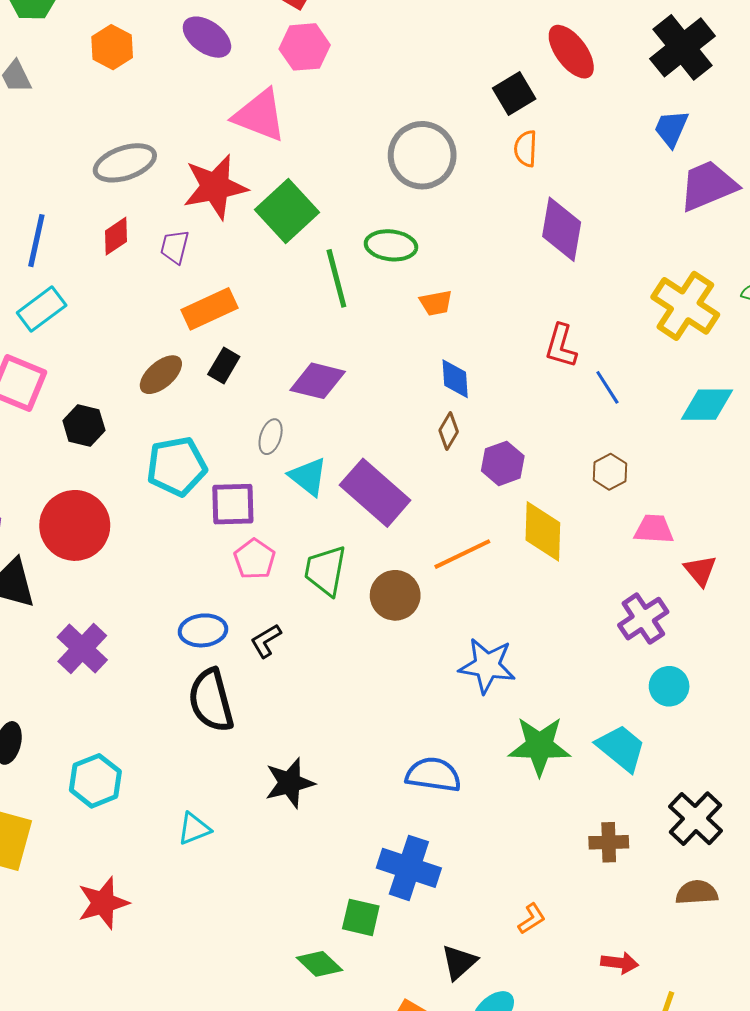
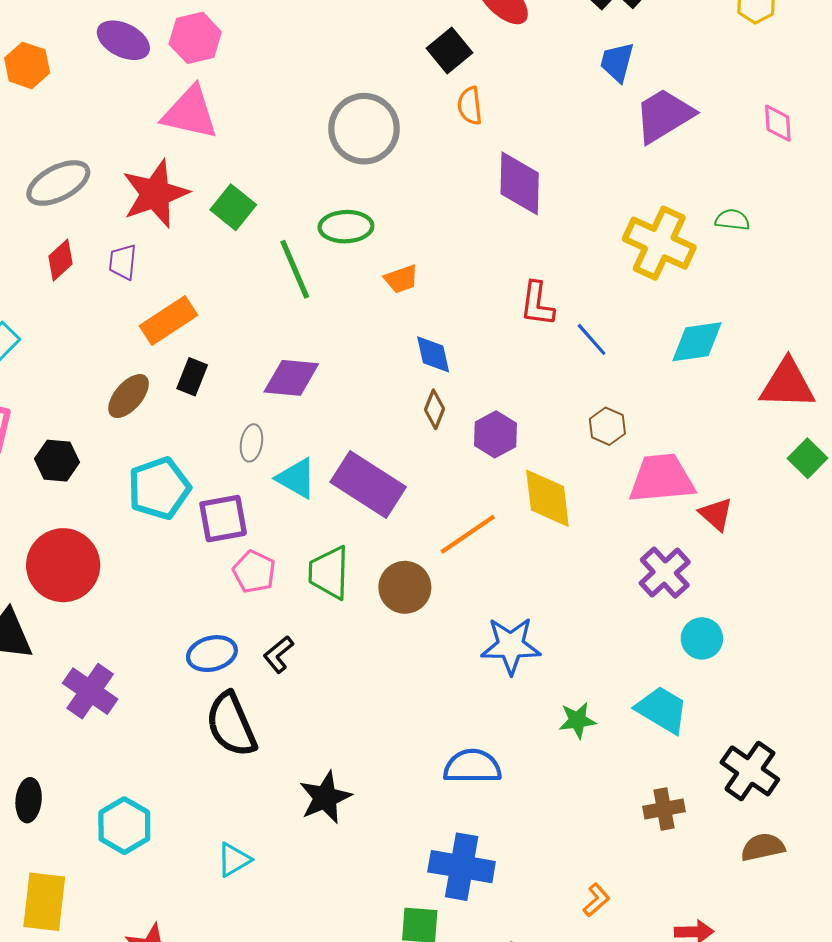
pink hexagon: (305, 47) -> (195, 38), moved
green square: (287, 211) -> (233, 207), size x0.7
pink trapezoid: (654, 529) -> (662, 479), size x1.6
green star: (539, 746) -> (577, 720), size x0.6

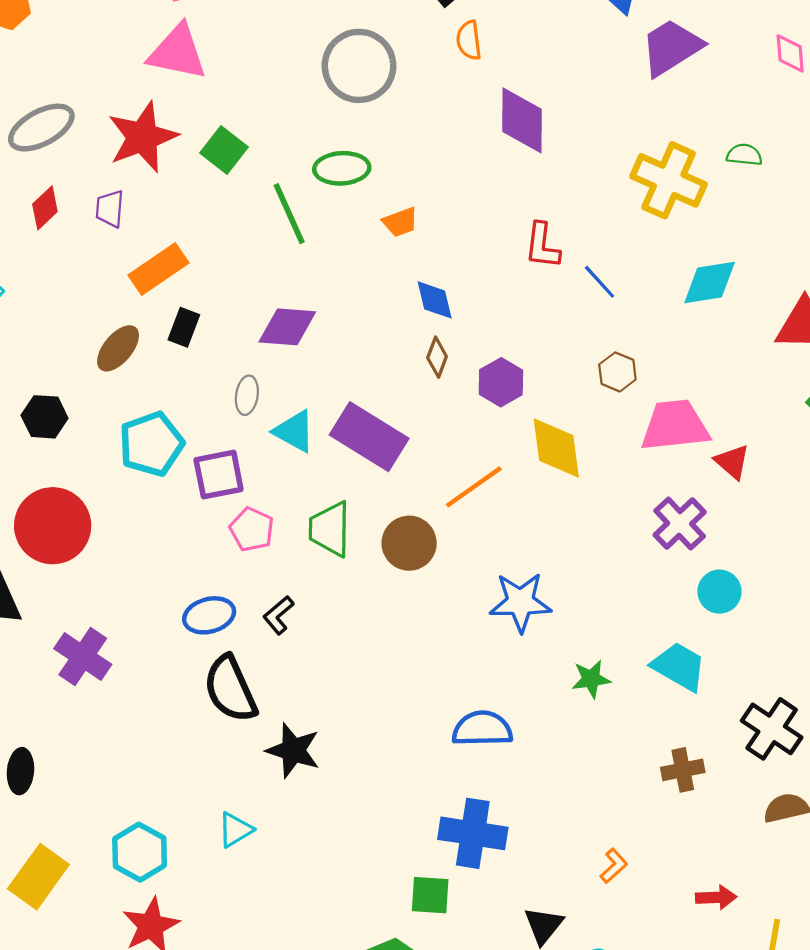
black star: (325, 797) -> (293, 750), moved, turned -30
cyan hexagon: (124, 826) -> (140, 852), moved
yellow rectangle: (44, 902) -> (38, 877), turned 30

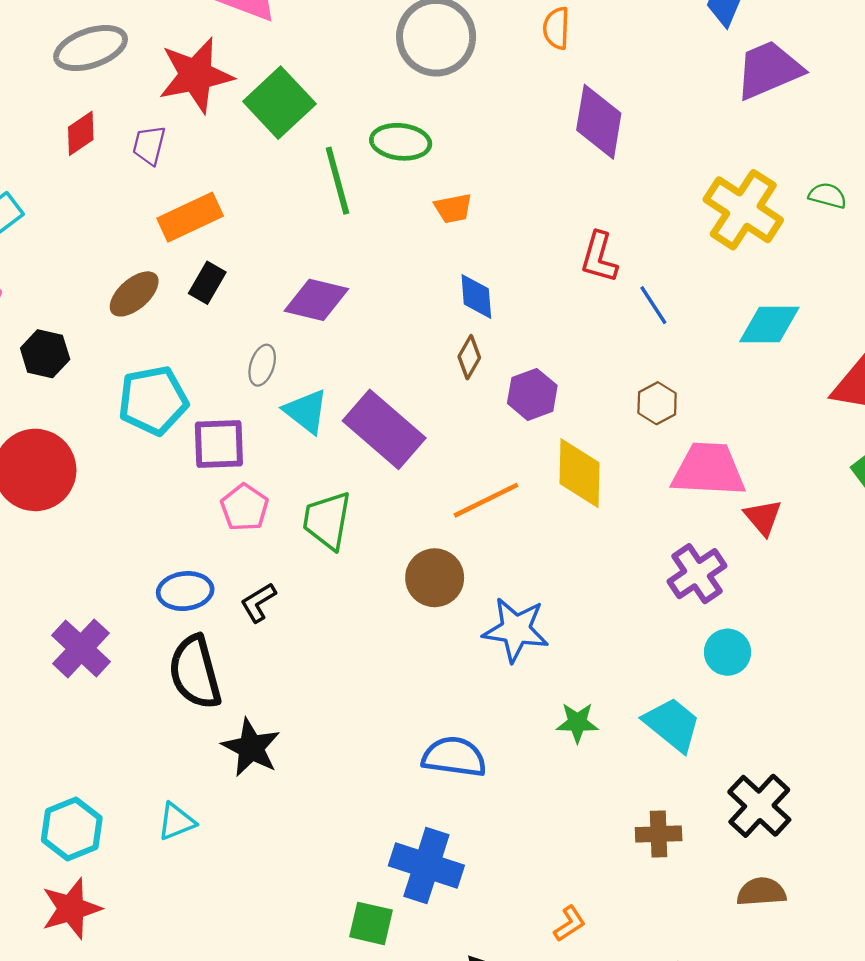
green square: (224, 150) -> (279, 103), size x1.4
brown circle: (409, 543) -> (435, 578), moved
purple cross: (83, 656) -> (81, 648), moved

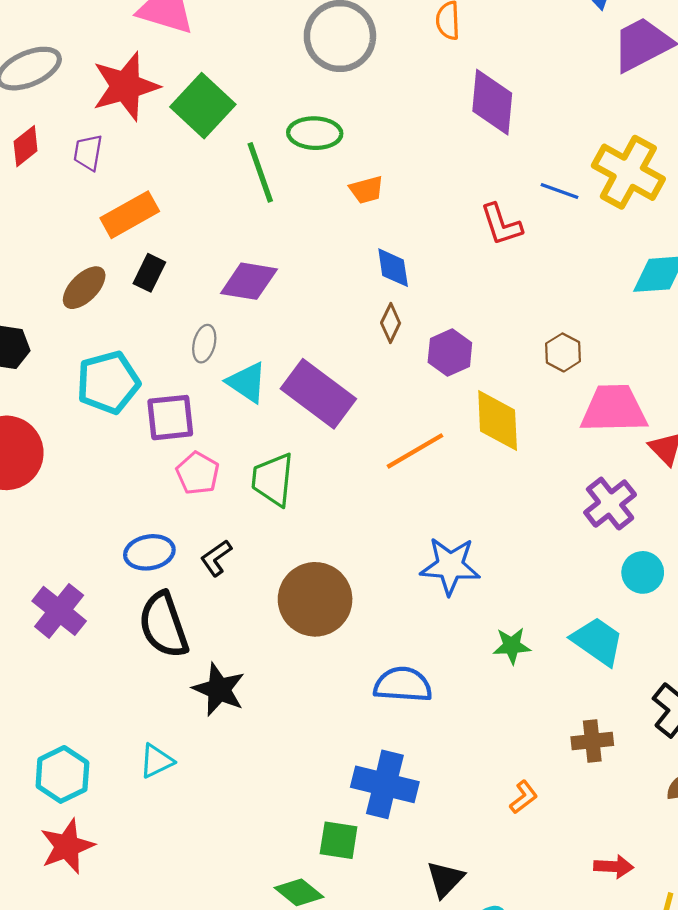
red L-shape: (599, 257) -> (501, 225), turned -30
blue line: (653, 305) -> (560, 191), moved, turned -33
brown circle: (435, 578) -> (315, 599), moved, size x1.4
orange L-shape: (570, 924) -> (524, 797), moved

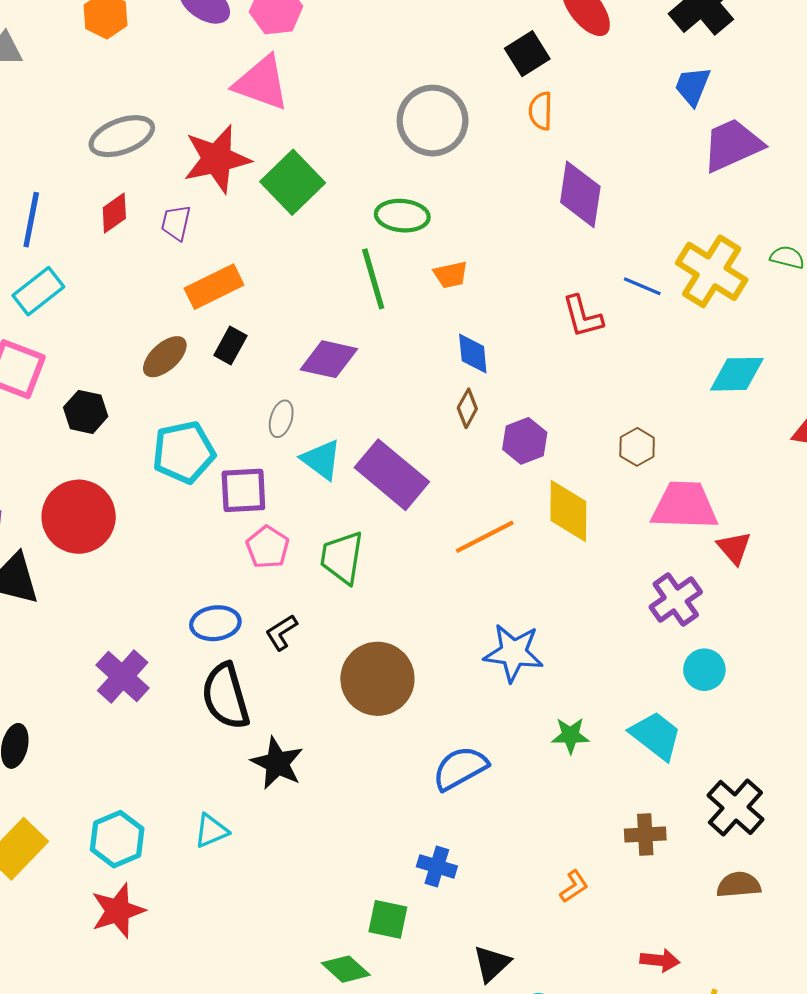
green line: (260, 172) -> (373, 279), moved
blue semicircle: (403, 685) -> (460, 768), turned -36
blue cross: (385, 784) -> (437, 866), size x0.6

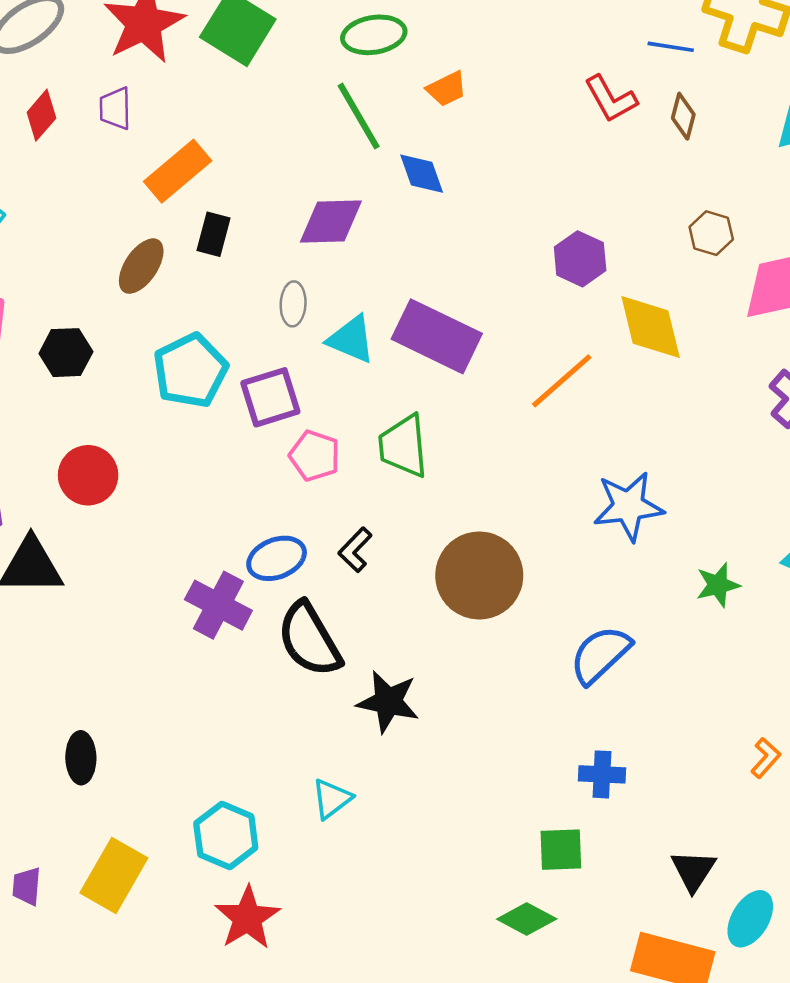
blue diamond: (473, 354) -> (422, 174), moved
brown diamond: (467, 408) -> (683, 116), moved
red circle: (79, 517) -> (88, 475), size x0.7
purple cross: (123, 677) -> (218, 605), moved

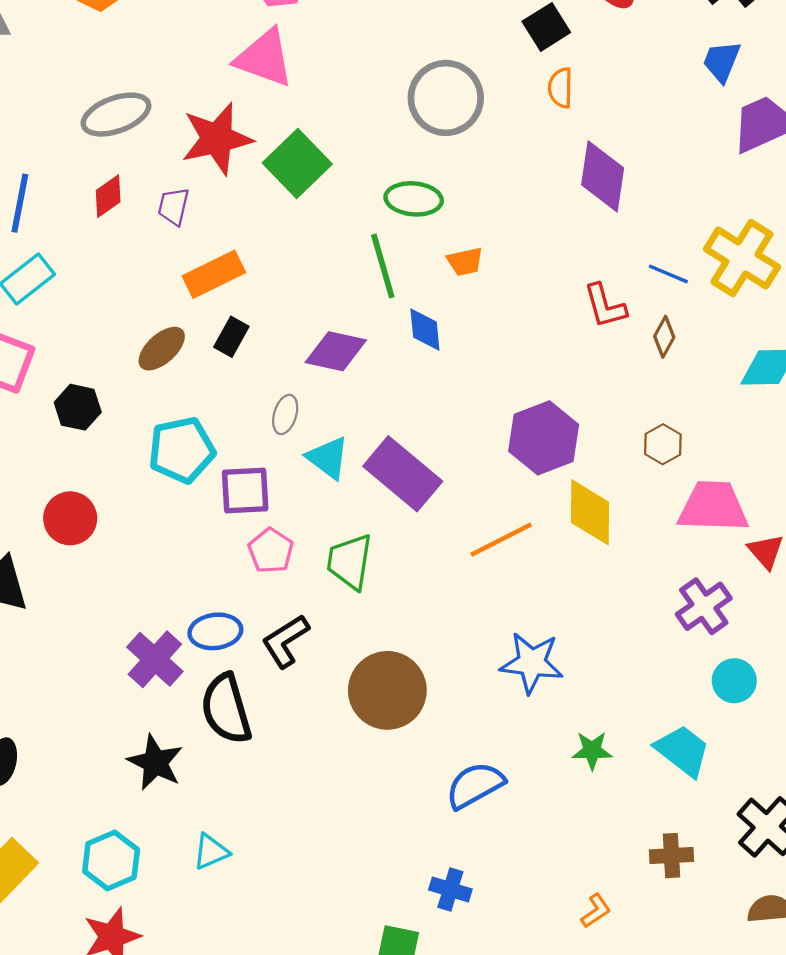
purple hexagon: (580, 259) -> (544, 438), size x1.5
black L-shape: (355, 550) -> (285, 641), size x1.4
black star: (388, 702) -> (155, 762), moved

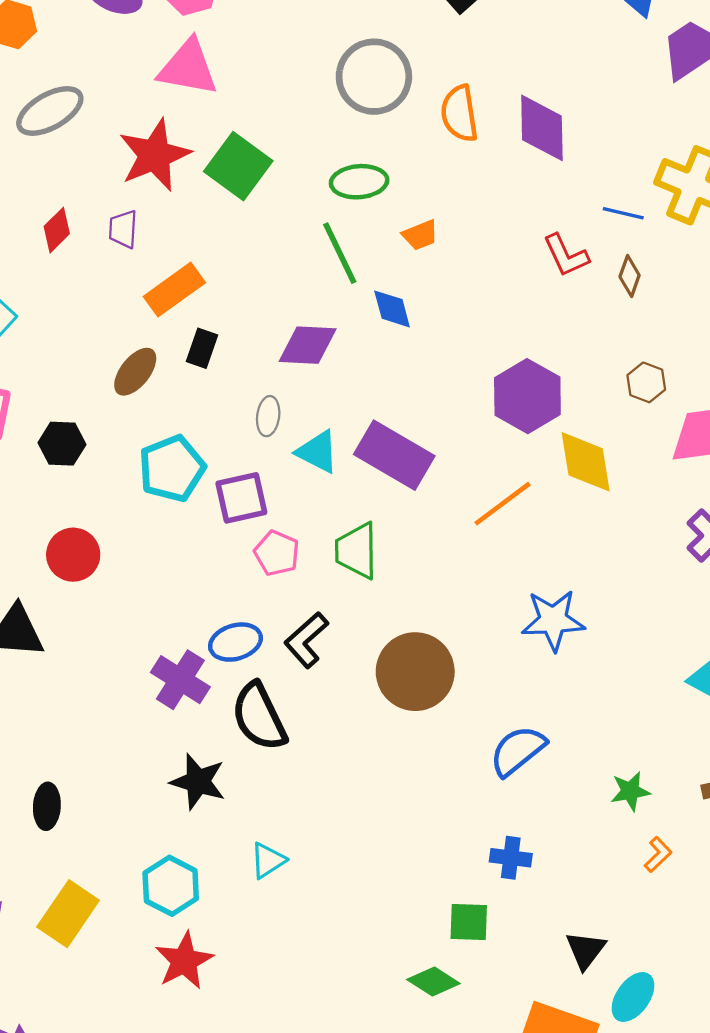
orange semicircle: (560, 88) -> (459, 113), moved, size x1.4
gray ellipse: (116, 115) -> (50, 111), moved
green star: (592, 751) -> (630, 791), moved

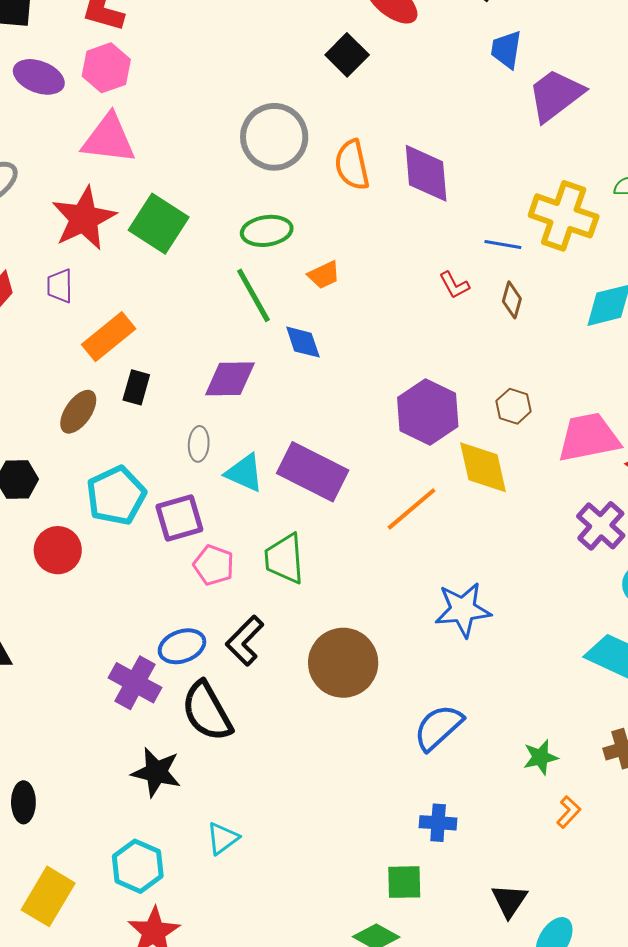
red L-shape: (566, 255) -> (454, 285), size x0.7
brown hexagon: (646, 382) -> (514, 406), moved
red circle: (73, 555) -> (58, 550), moved

